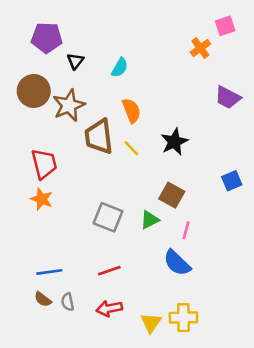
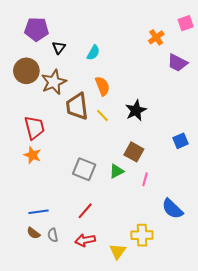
pink square: (225, 26) -> (186, 23), moved
purple trapezoid: (228, 97) -> (177, 63), moved
blue semicircle: (177, 263) -> (172, 209), moved
red line: (109, 271) -> (85, 211), turned -30
yellow cross: (183, 318) -> (142, 235), moved

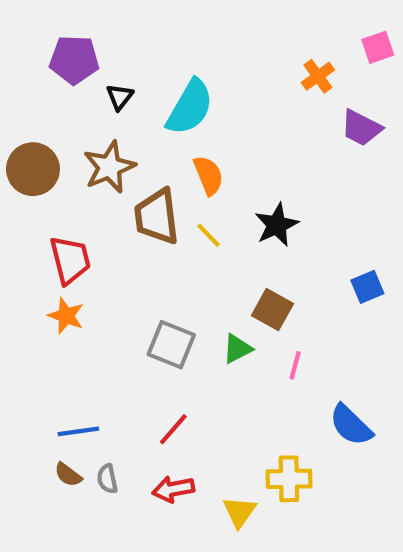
cyan semicircle: (93, 53) -> (190, 107), size x1.8
brown circle: (26, 71) -> (33, 169), moved

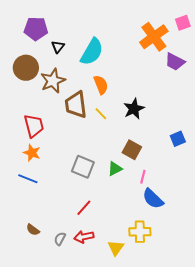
orange cross: (318, 76) -> (154, 37), size x1.8
brown circle: (33, 169) -> (26, 68), moved
blue semicircle: (351, 425) -> (153, 199), moved
blue line: (78, 431) -> (28, 179), moved, turned 30
gray semicircle: (107, 479) -> (60, 239), moved, turned 40

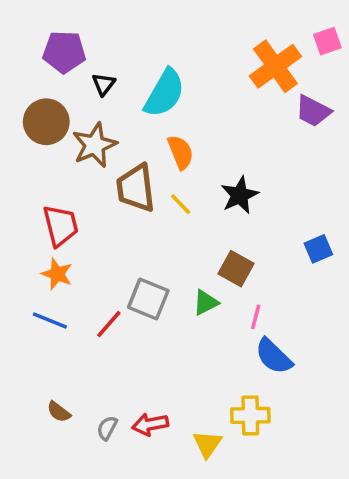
red line: (84, 208) -> (109, 324), moved

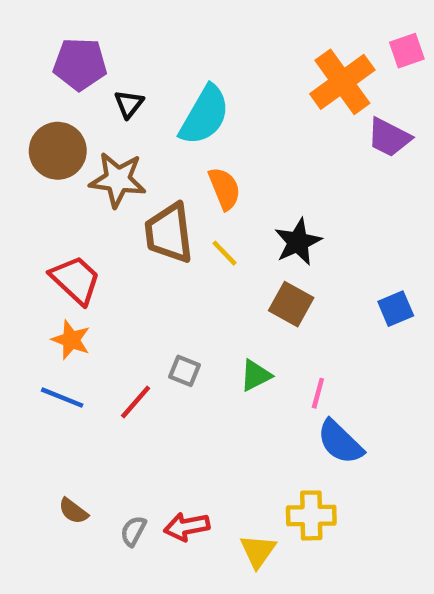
brown star: (95, 145) -> (118, 180), turned 30
red trapezoid: (61, 226) -> (76, 280), turned -33
brown square: (236, 269) -> (291, 304), moved
gray square: (148, 299) -> (184, 371), size x0.6

